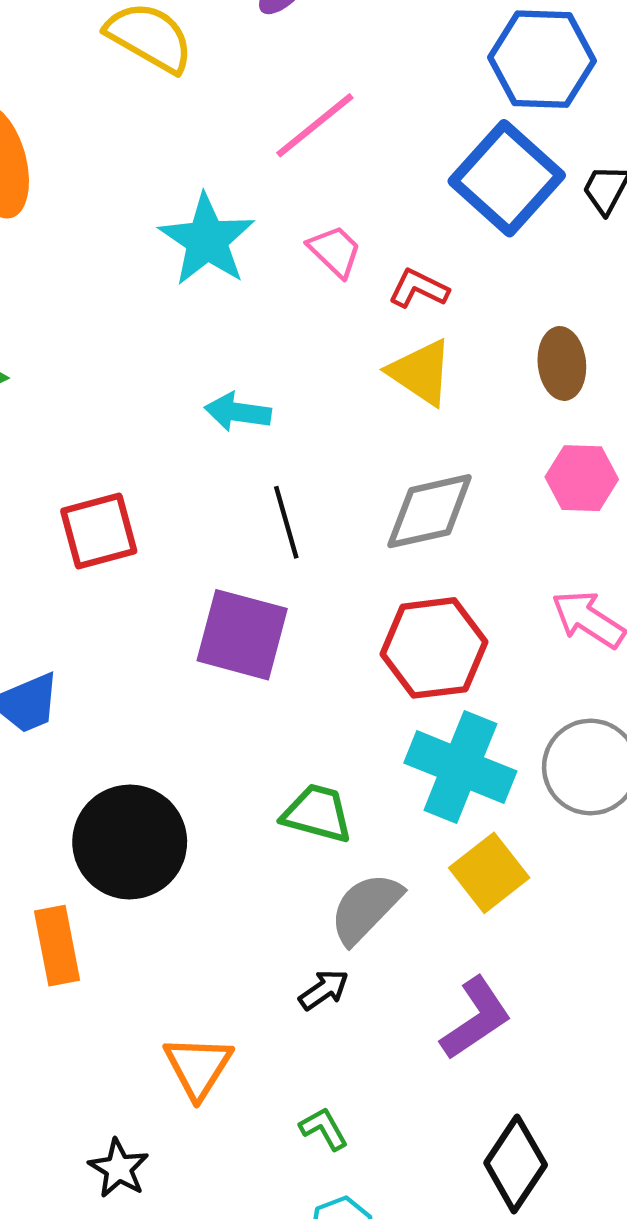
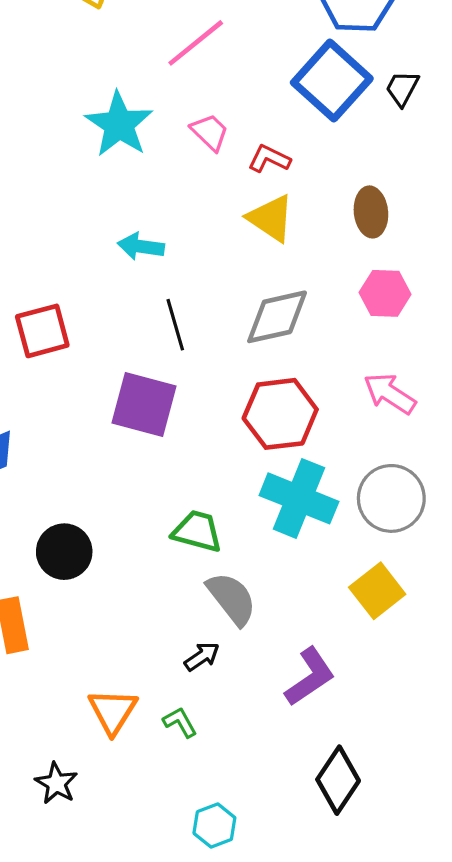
black circle: (130, 842) -> (64, 552), size x0.7
yellow square: (489, 873) -> (377, 591), moved
gray semicircle: (366, 908) -> (232, 599), turned 98
green L-shape: (324, 1129) -> (180, 722), moved

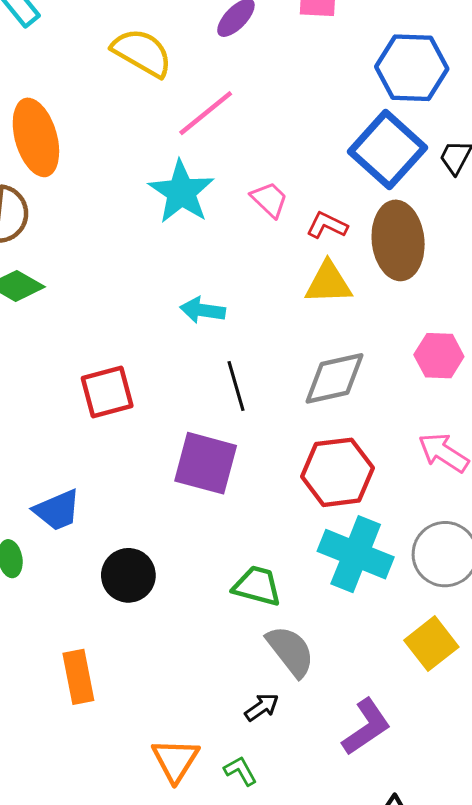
pink line: (196, 43) -> (206, 113), moved
brown ellipse: (371, 212) -> (398, 240), moved, size x1.6
yellow triangle: (271, 218) -> (328, 283), turned -36
black circle: (64, 552) -> (128, 575), moved

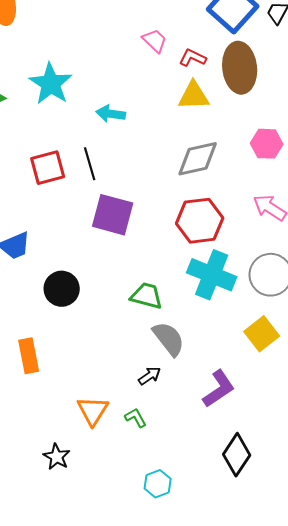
cyan star: (181, 192) -> (51, 84), moved
black line: (236, 386) -> (90, 164), moved

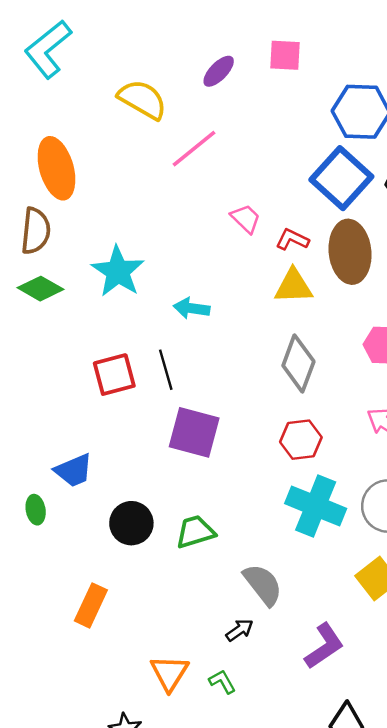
gray diamond: (198, 159) -> (298, 364), turned -57
red hexagon: (200, 221) -> (301, 440), size x0.7
green trapezoid: (147, 296) -> (195, 532), moved, turned -32
orange rectangle: (29, 356) -> (91, 605), turned 36

